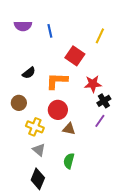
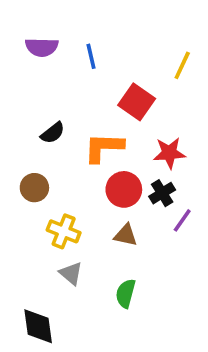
black cross: (104, 101) -> (162, 193), moved
red circle: (58, 110) -> (124, 189), moved
black diamond: (38, 179) -> (38, 326), moved, turned -30

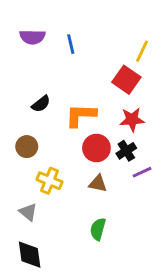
red square: (137, 102) -> (126, 80), moved
purple line: (182, 220) -> (142, 172), turned 30
gray triangle: (71, 273) -> (28, 212), moved

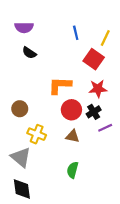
blue line: (71, 44) -> (76, 33), moved
black semicircle: (41, 104) -> (29, 53), moved, turned 72
gray triangle: (28, 212) -> (21, 157), size x1.5

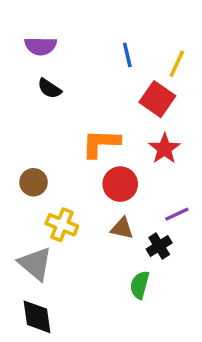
red star: (98, 89) -> (164, 149), turned -30
black cross: (94, 112) -> (159, 246), moved
green semicircle: (73, 170) -> (140, 285), moved

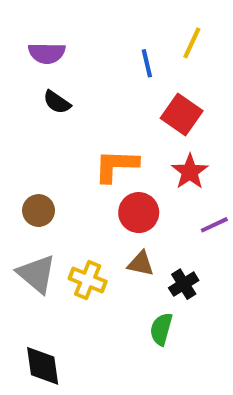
yellow line: (177, 64) -> (192, 43), moved
purple line: (177, 214) -> (214, 225), moved
yellow cross: (62, 225) -> (88, 280), moved
gray triangle: (35, 264) -> (36, 274), moved

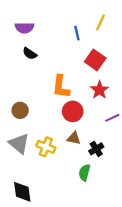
orange L-shape: (116, 166) -> (61, 87), turned -85

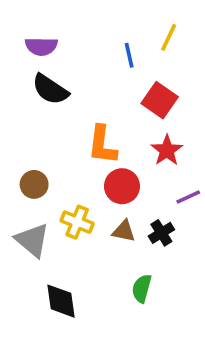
black semicircle: (30, 53) -> (50, 89), size x1.5
yellow cross: (46, 147) -> (77, 222), moved
black cross: (96, 149) -> (161, 233), moved
black diamond: (22, 192) -> (61, 301), moved

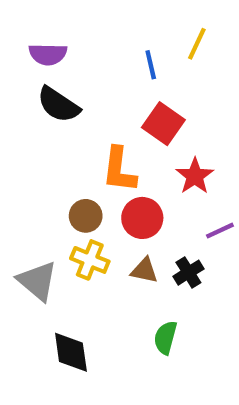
red square: (160, 100) -> (163, 124), moved
brown circle: (34, 184) -> (86, 216), moved

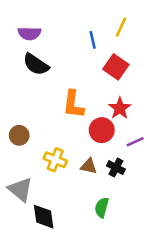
red square: (163, 124) -> (116, 67), moved
brown circle: (86, 216) -> (19, 135), moved
red circle: (142, 218) -> (102, 130), moved
black cross: (188, 273) -> (116, 168), turned -30
gray triangle: (37, 281) -> (20, 189), moved

